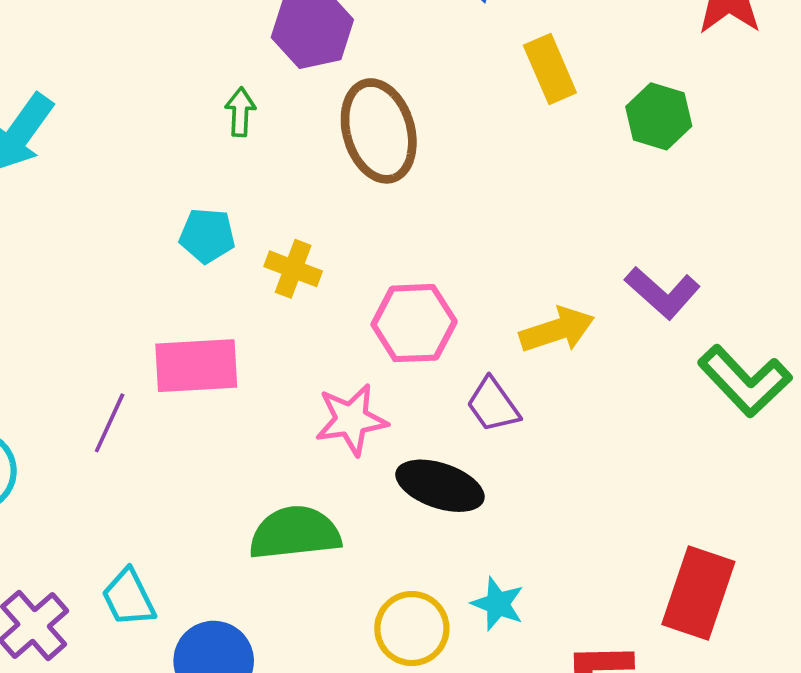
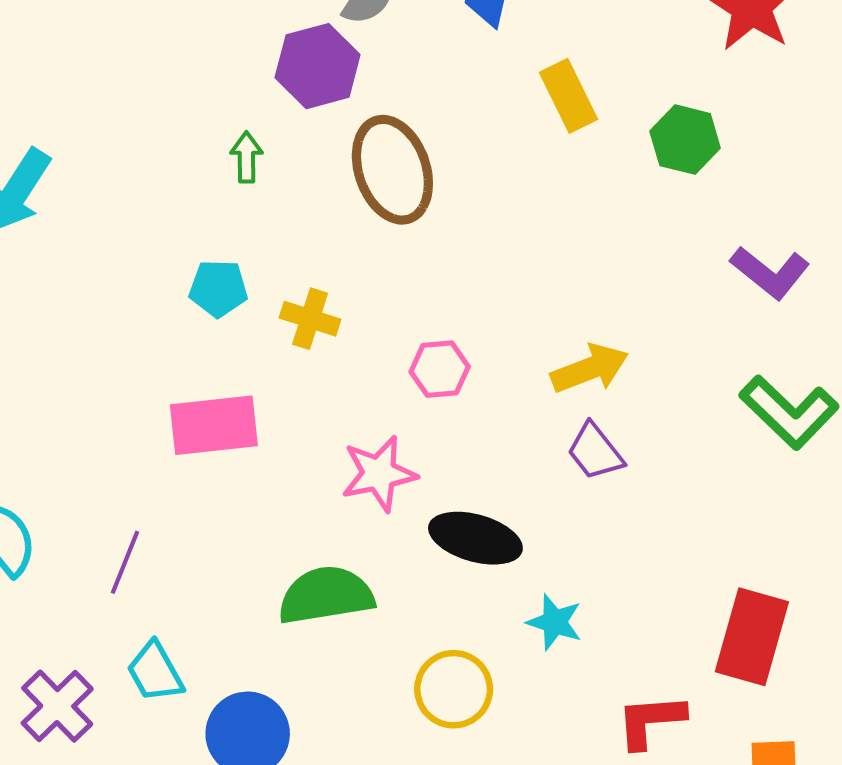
purple L-shape: (662, 293) -> (770, 272), moved
pink hexagon: (414, 323) -> (440, 369), size x0.7
purple trapezoid: (493, 405) -> (595, 452), moved
purple line: (110, 423) -> (125, 562), moved
cyan star: (498, 604) -> (555, 622), moved

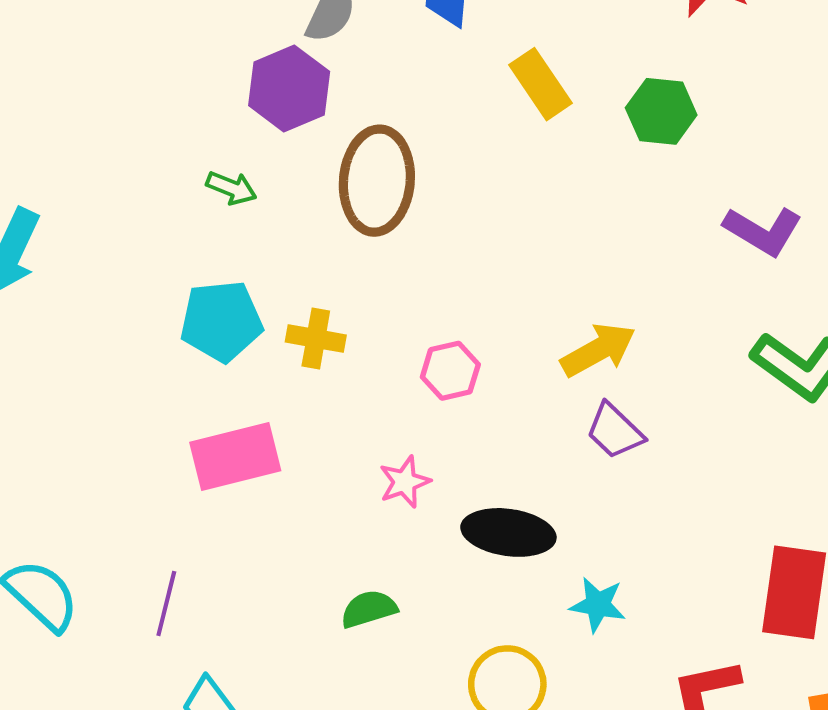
green arrow: (246, 157) -> (231, 188), turned 120
brown ellipse: (392, 170) -> (377, 181), turned 32
cyan pentagon: (218, 288) -> (221, 321), size x1.4
pink star: (379, 474) -> (405, 482), size x0.7
green semicircle: (326, 595) -> (369, 609), size x0.6

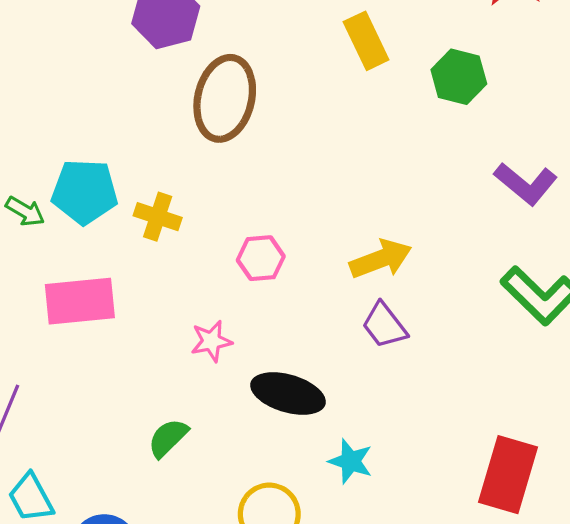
green arrow: (231, 188) -> (25, 211), moved
green semicircle: (369, 609) -> (168, 438), turned -36

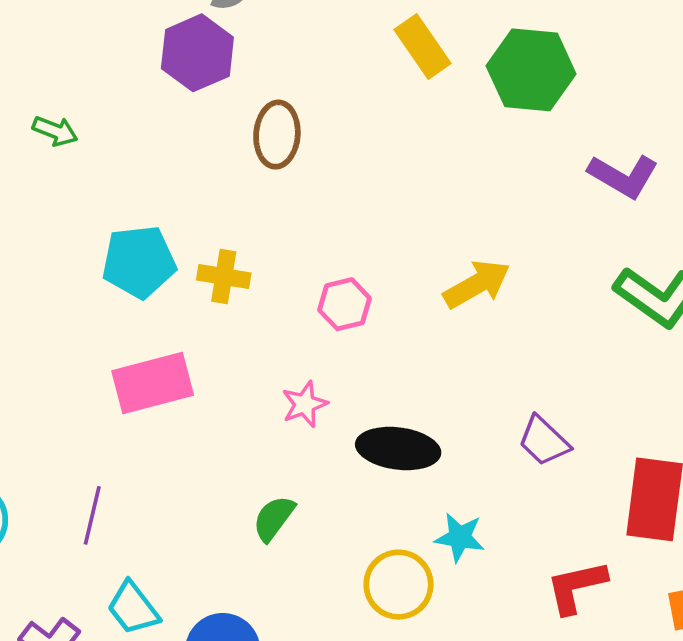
green hexagon: (459, 77) -> (531, 70), size x1.4
brown ellipse: (225, 98) -> (277, 135), size x0.7
green arrow: (25, 211) -> (55, 131), moved
purple trapezoid: (384, 325) -> (544, 441), moved
cyan star: (351, 461) -> (460, 537), moved

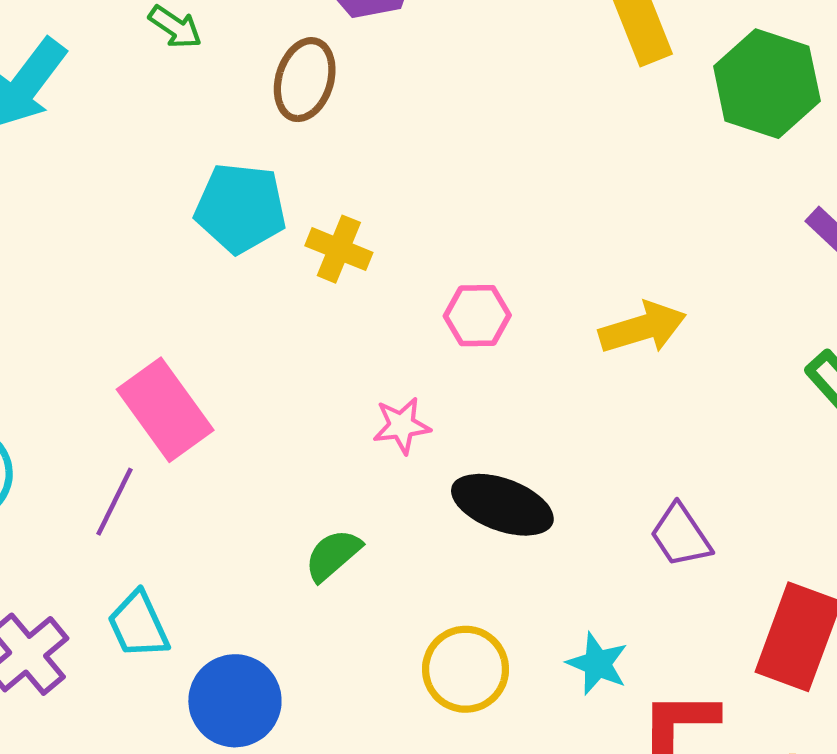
brown ellipse: (277, 135) -> (305, 80), moved
pink rectangle: (153, 383) -> (165, 410), moved, turned 56
cyan star: (460, 537) -> (597, 664), moved

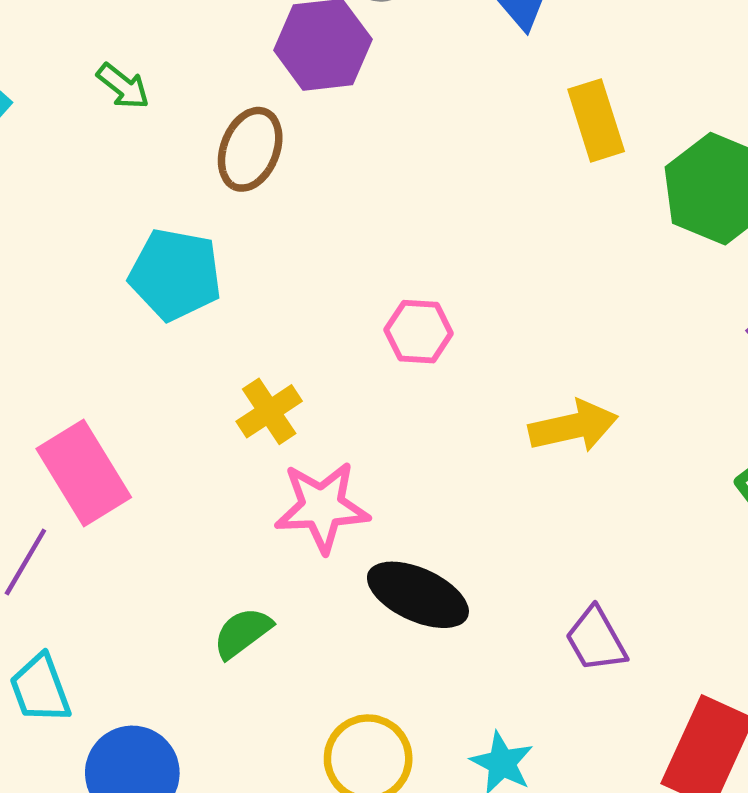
yellow cross: (339, 249) -> (269, 411), moved, turned 30
pink hexagon: (477, 316) -> (419, 332), moved
pink star: (402, 426) -> (322, 507), size x1.6

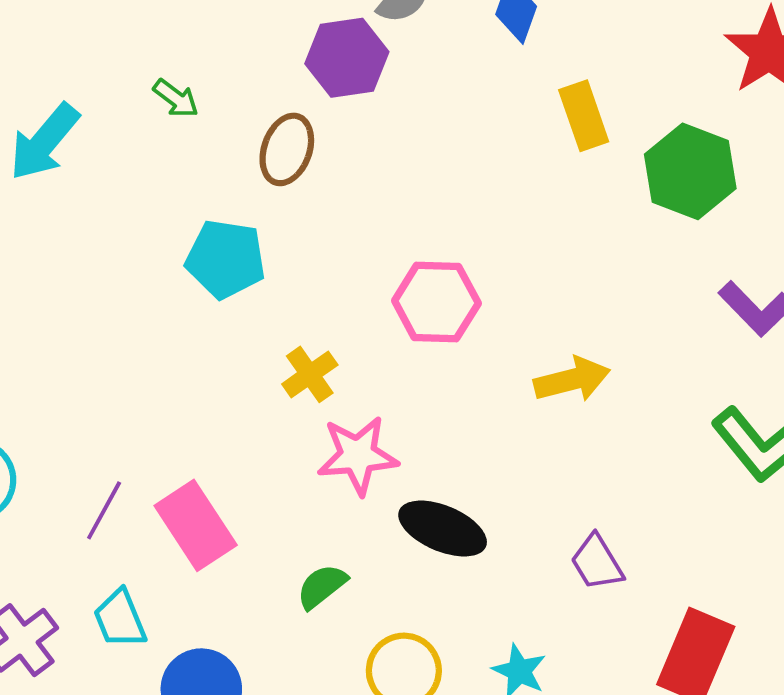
pink hexagon: (419, 332) -> (436, 302), size x1.5
pink rectangle: (84, 473) -> (196, 525), moved
green semicircle: (243, 633) -> (322, 586), moved

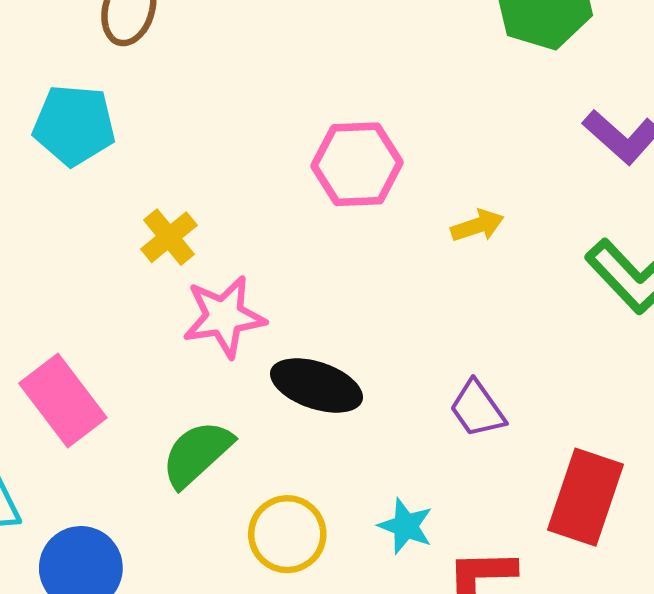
pink hexagon: (436, 302) -> (357, 164), moved
yellow arrow: (572, 380) -> (477, 226), moved, size x0.7
green semicircle: (322, 586) -> (197, 454), size x1.4

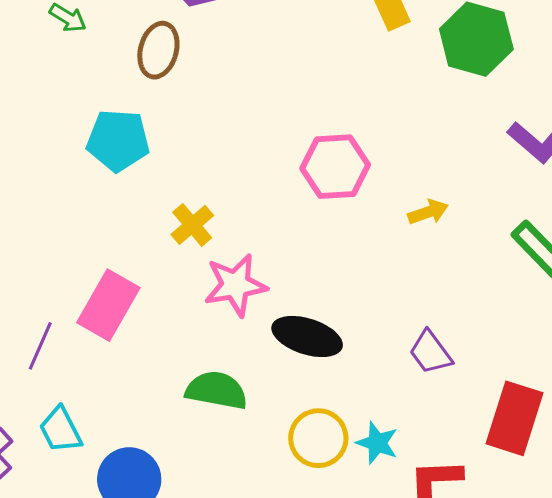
pink rectangle: (63, 400) -> (108, 305), moved, turned 68
green semicircle: (197, 454) -> (216, 390), turned 54
yellow circle: (287, 534) -> (318, 438), moved

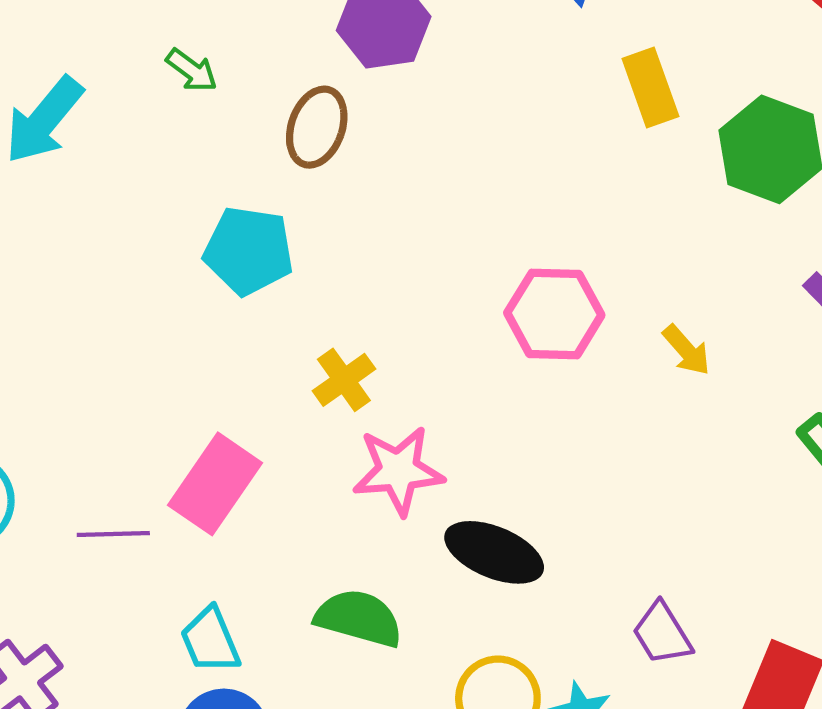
yellow arrow: (428, 212) -> (686, 350), moved, turned 63
purple line: (40, 346) -> (113, 534), turned 60
purple trapezoid: (431, 352) -> (662, 634), moved
cyan trapezoid: (60, 430) -> (210, 640), moved

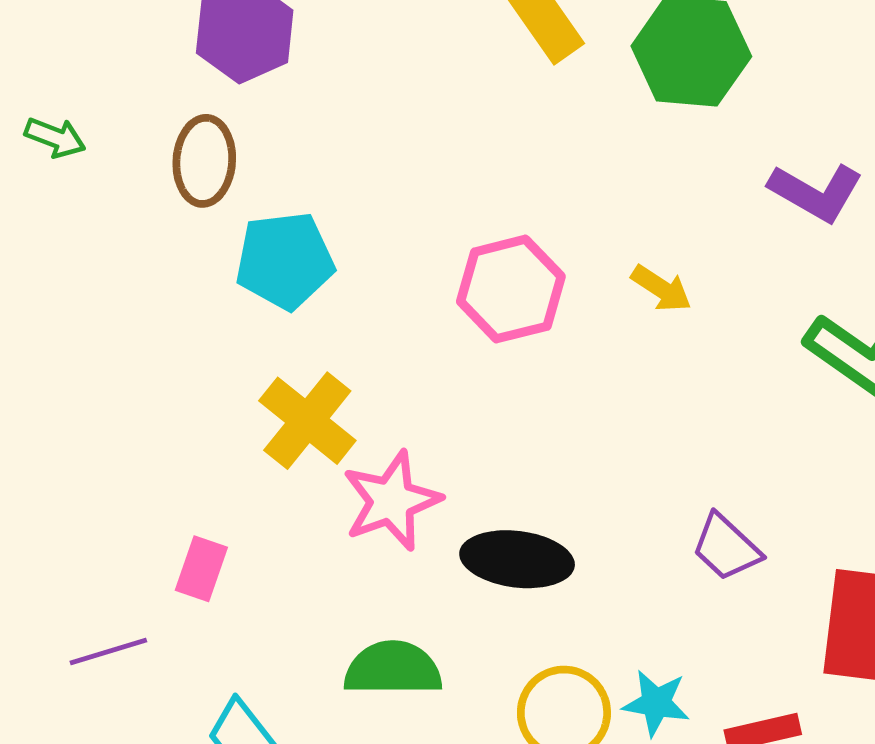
cyan pentagon: (249, 251) -> (285, 261), moved
yellow cross: (344, 380) -> (307, 421), size x1.4
pink rectangle: (215, 484) -> (201, 569), size x0.6
purple trapezoid: (662, 634) -> (726, 547), moved

